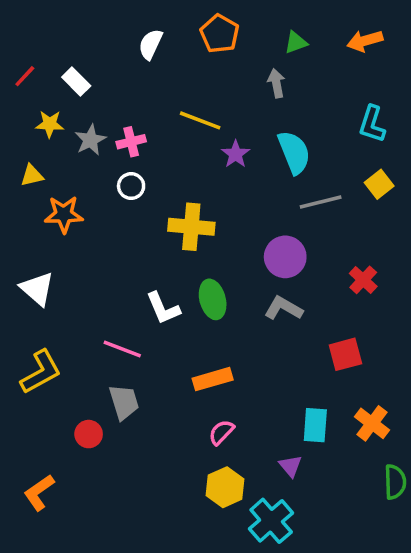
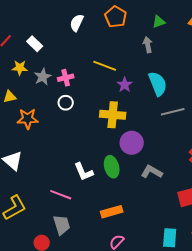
yellow cross: (191, 227) -> (113, 115), moved
purple circle: (285, 257) -> (132, 143), moved

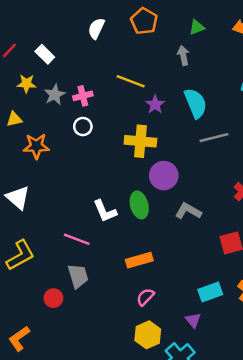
cyan rectangle: (170, 238) -> (210, 292), turned 66

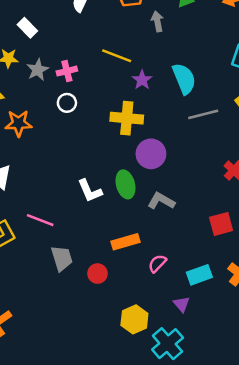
gray arrow: (183, 55) -> (157, 21), moved
gray L-shape: (188, 211) -> (161, 201), moved
pink line: (77, 239) -> (40, 220), moved
pink semicircle: (145, 297) -> (157, 263), moved
red circle: (53, 298) -> (97, 274), moved

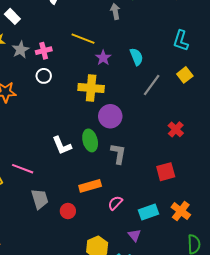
cyan semicircle: (184, 79) -> (136, 57), size x0.7
gray line: (203, 114) -> (152, 85), turned -40
gray L-shape: (161, 201) -> (118, 154), turned 70

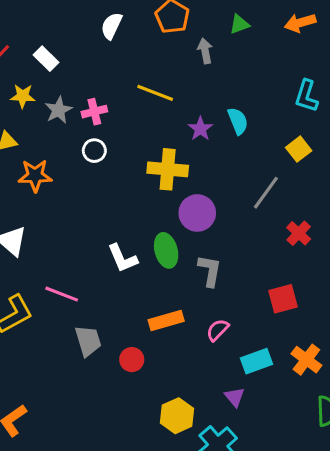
purple star: (103, 58) -> (200, 129), moved
yellow square: (185, 75) -> (299, 149), moved
gray line: (152, 85) -> (266, 193), moved
pink semicircle: (115, 203) -> (218, 330), moved

